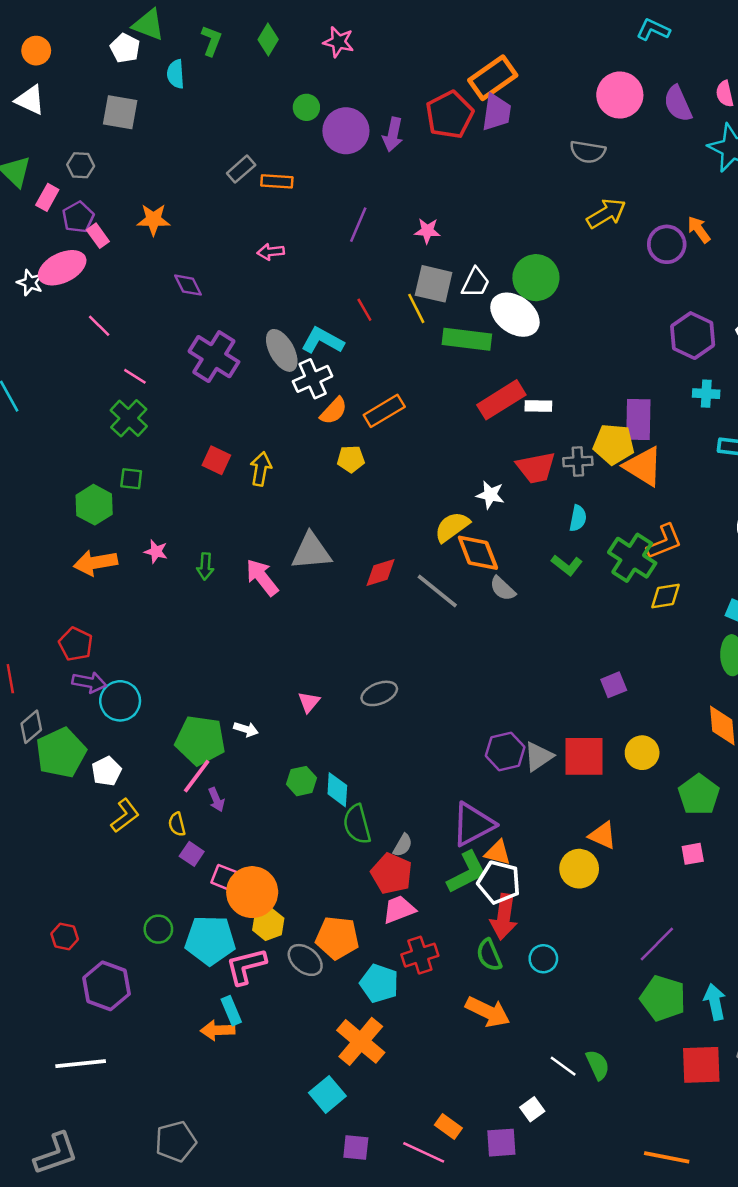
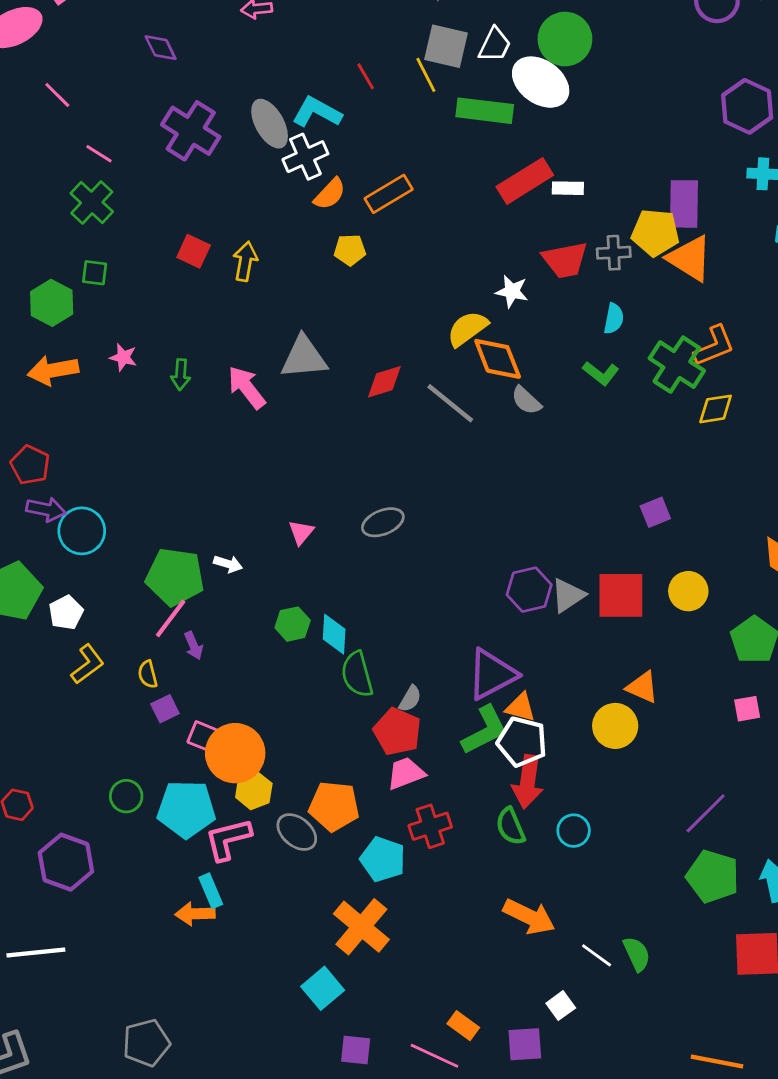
purple square: (192, 854) -> (165, 709), turned 30
orange arrow: (488, 1012) -> (529, 917), moved

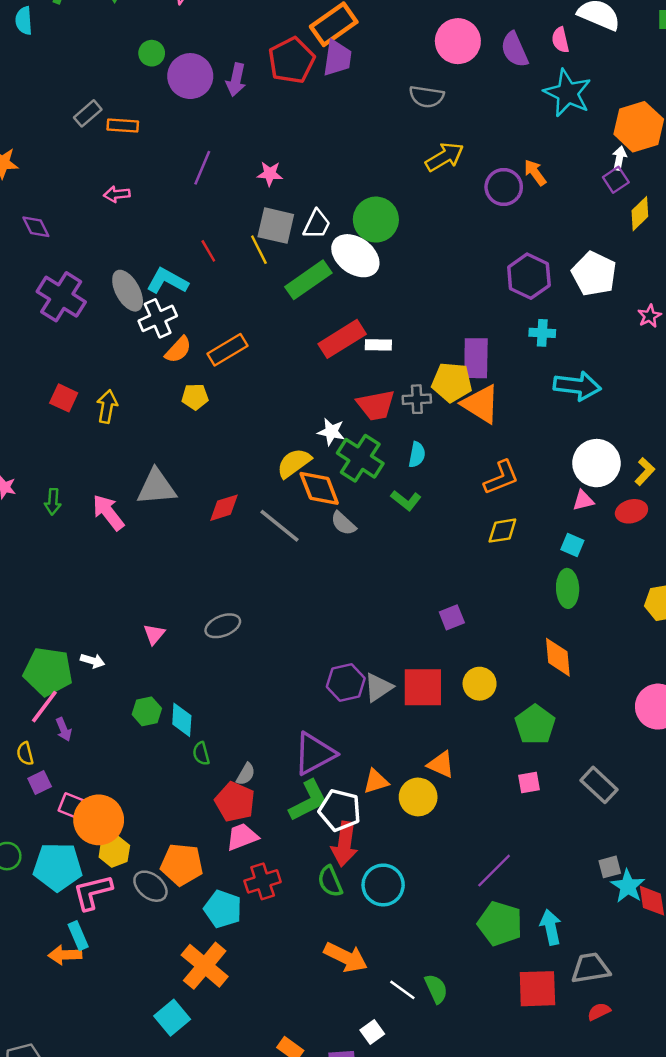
green rectangle: (485, 111) -> (308, 280), turned -42
green cross: (677, 365) -> (360, 458), moved
green semicircle: (357, 674) -> (201, 754), size x0.6
orange triangle: (521, 707) -> (376, 781), moved, turned -32
cyan circle: (574, 831) -> (383, 885), size x1.5

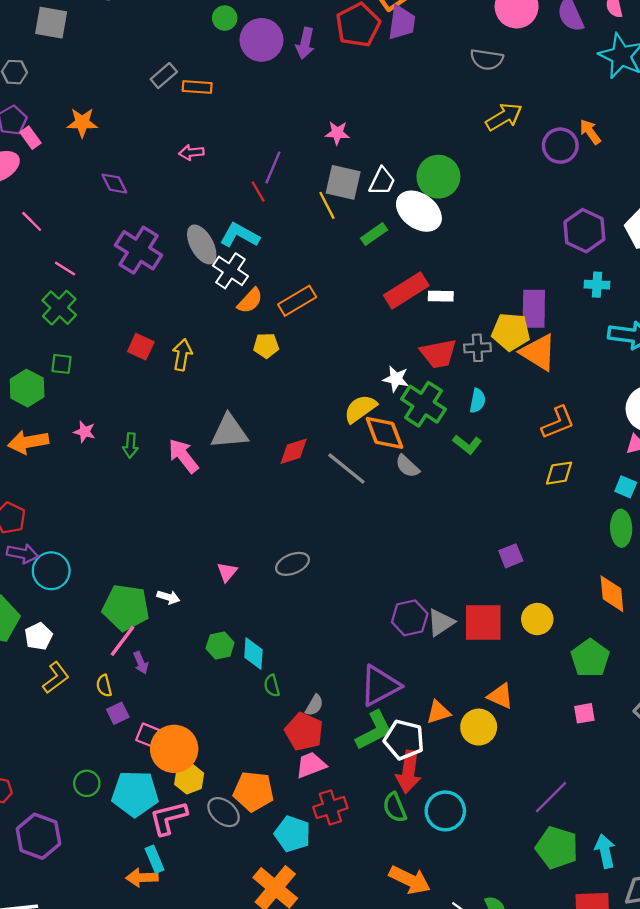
purple line: (202, 168) -> (273, 167), moved
red line: (208, 251) -> (258, 192), moved
green rectangle: (308, 280) -> (374, 234), size x0.6
white cross: (158, 318) -> (230, 271), turned -32

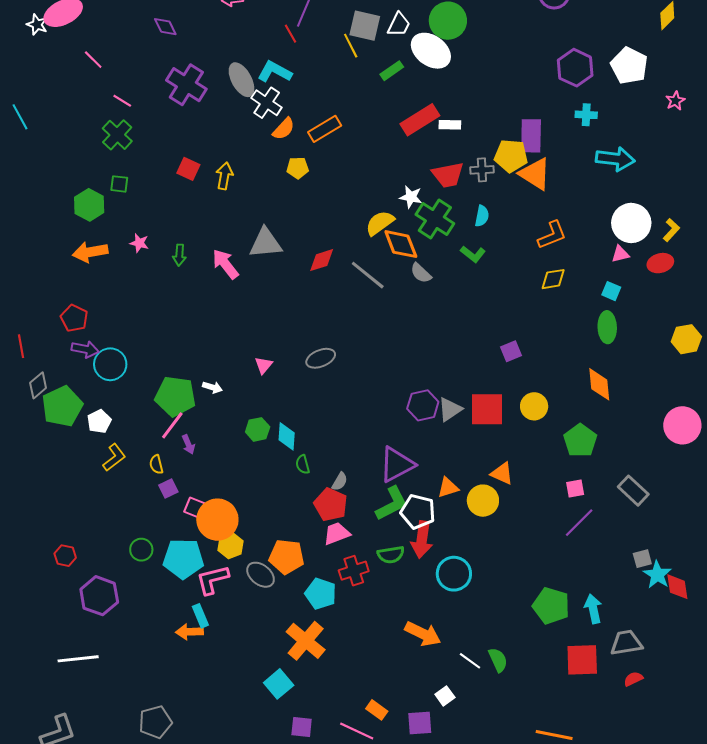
purple line: (551, 797) -> (579, 523), moved
green semicircle: (395, 807) -> (391, 555), moved, turned -76

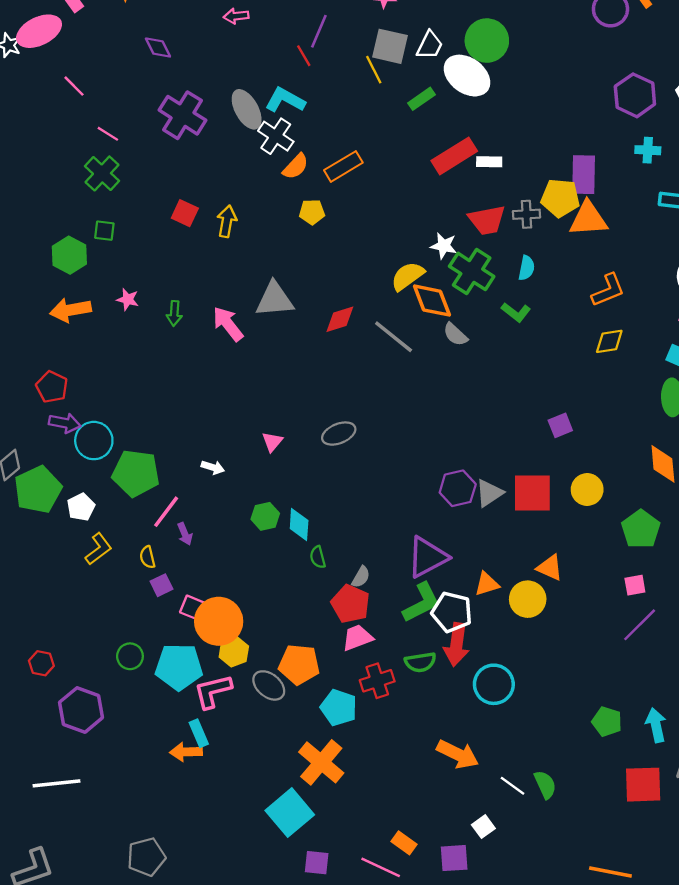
orange triangle: (535, 174) -> (588, 219), turned -36
green pentagon: (175, 396) -> (136, 473), moved
green pentagon: (551, 606) -> (607, 722), size x0.7
cyan square: (279, 684) -> (290, 813), size x1.4

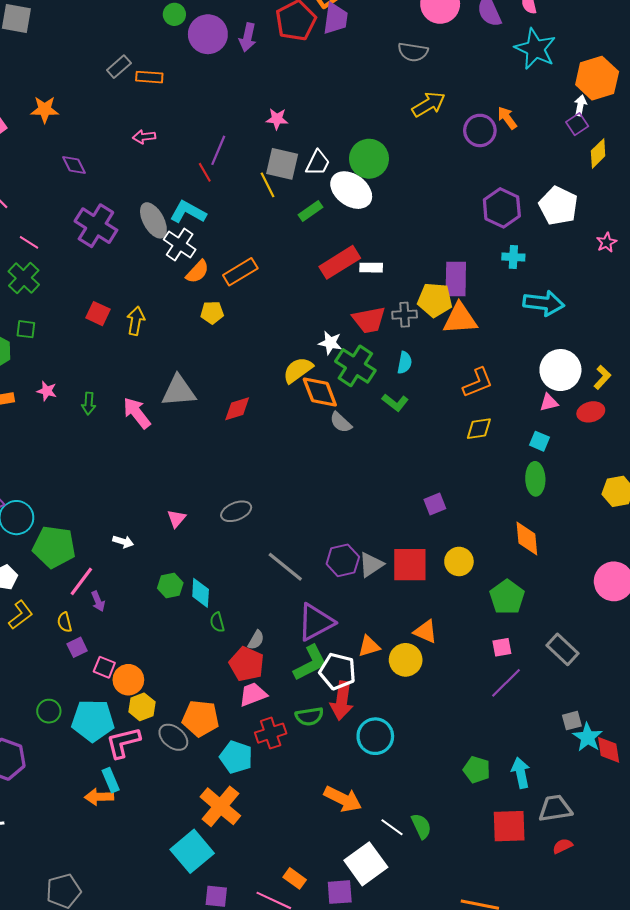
gray line: (394, 337) -> (285, 567), moved
orange circle: (219, 621) -> (128, 680), size x0.7
white square: (483, 827) -> (366, 864), size x2.0

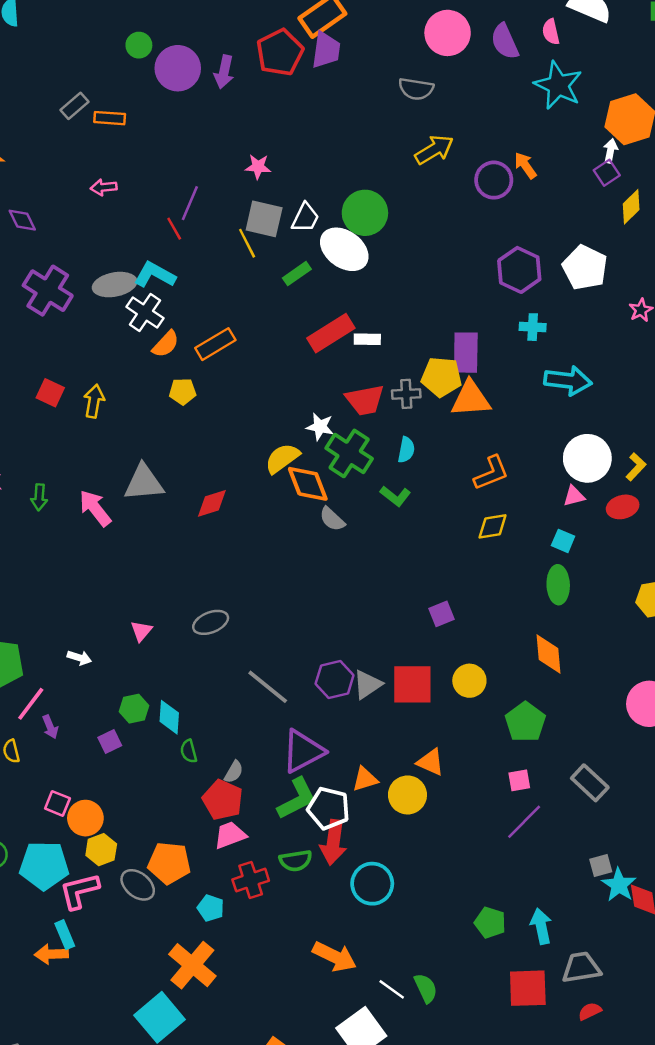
gray ellipse: (153, 220) -> (115, 285), turned -72
purple square: (77, 647) -> (110, 741), moved
cyan pentagon: (236, 757) -> (211, 908), size x0.7

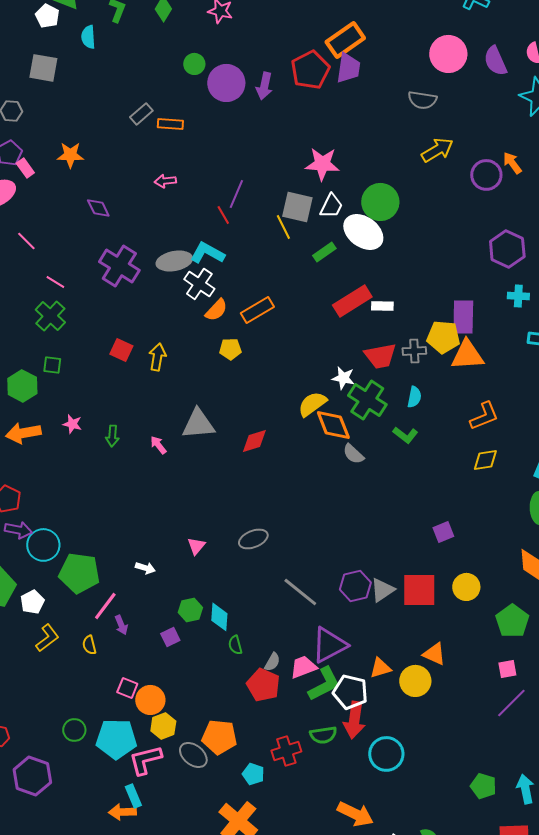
pink star: (258, 167) -> (322, 164), moved, size x1.6
pink arrow: (95, 508) -> (158, 445), size x0.6
pink trapezoid: (230, 835) -> (303, 667), moved

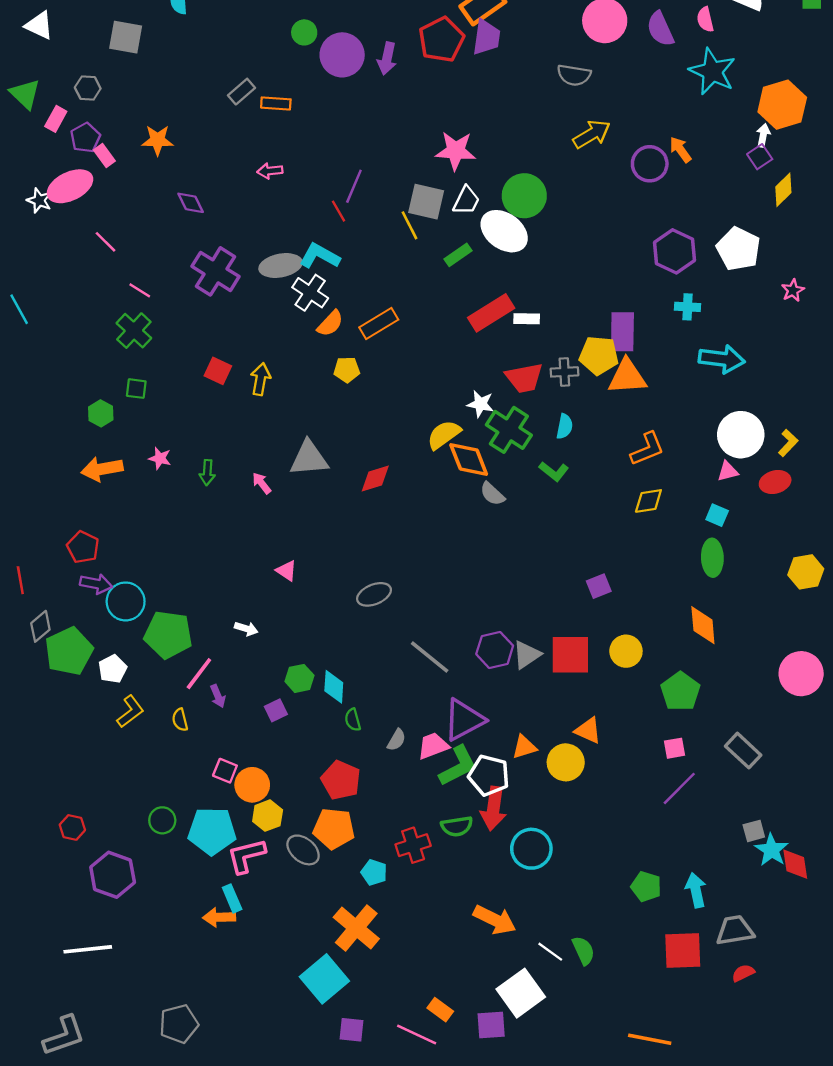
green hexagon: (22, 386) -> (101, 413), size x0.7
pink triangle: (196, 546) -> (286, 571), moved, turned -36
red pentagon: (263, 685) -> (341, 780), moved

